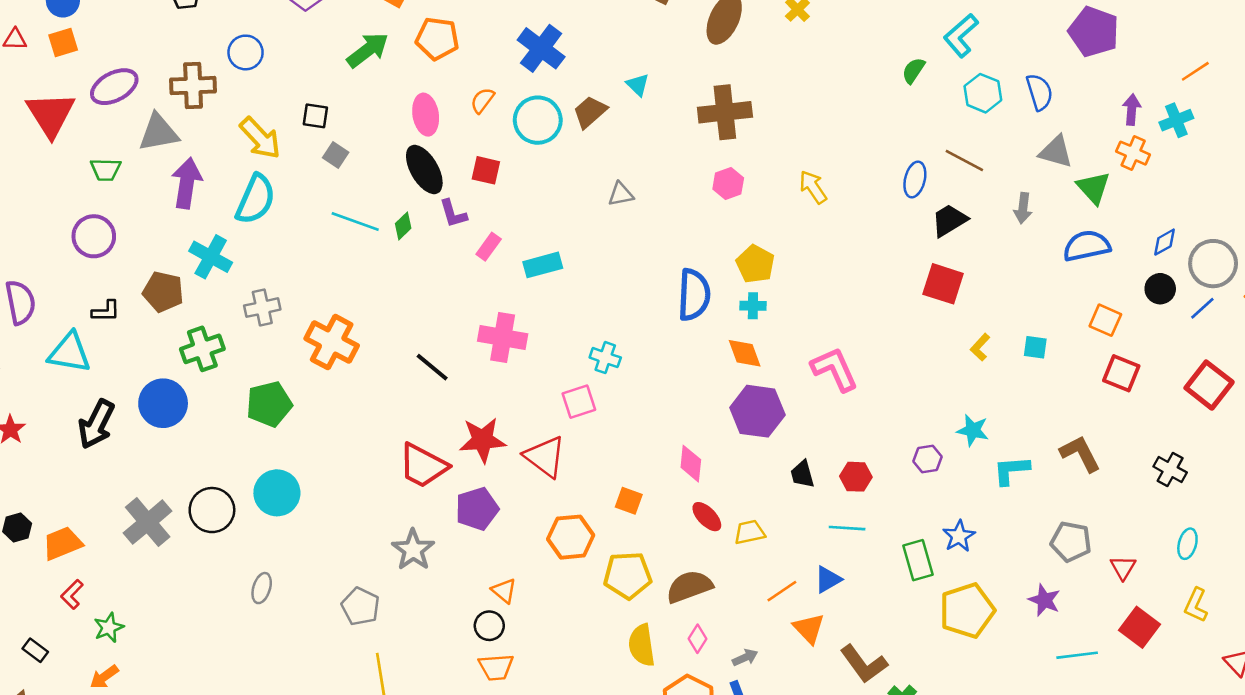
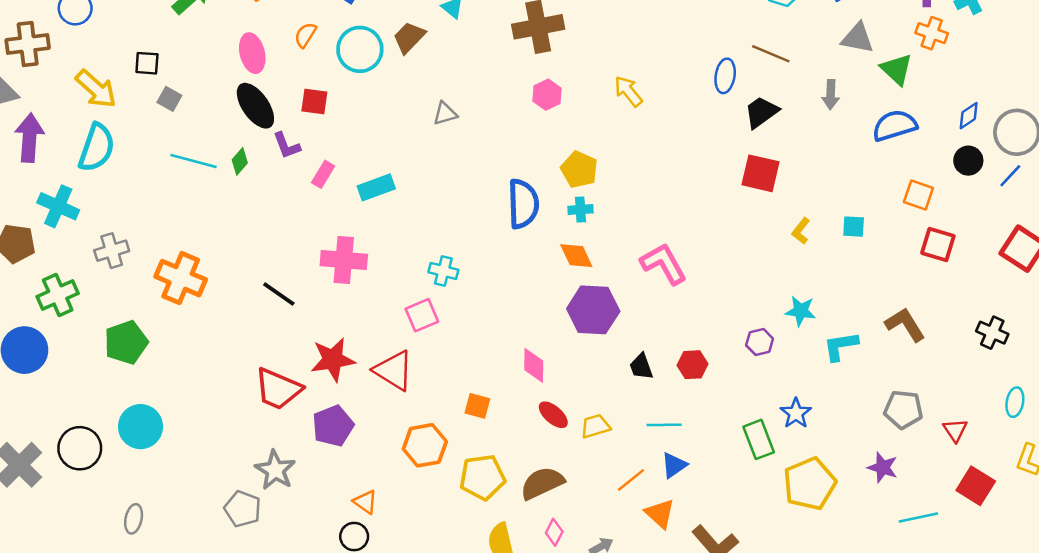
cyan line: (847, 528) -> (664, 425), moved
gray pentagon: (360, 606) -> (243, 509), moved

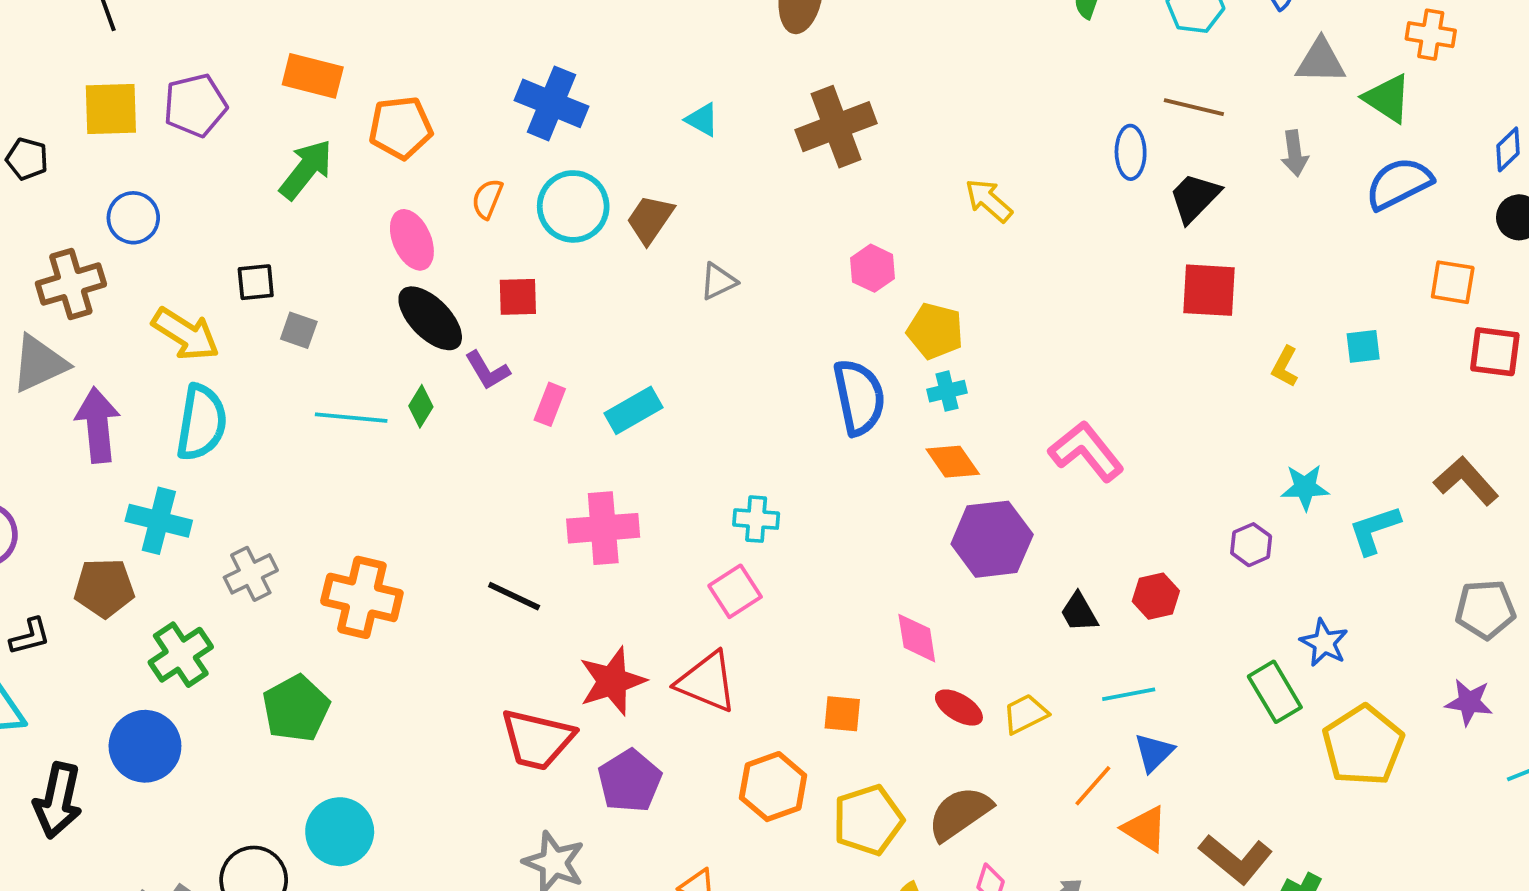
brown trapezoid: (409, 37) -> (650, 219), moved
pink hexagon: (547, 95) -> (873, 268), moved

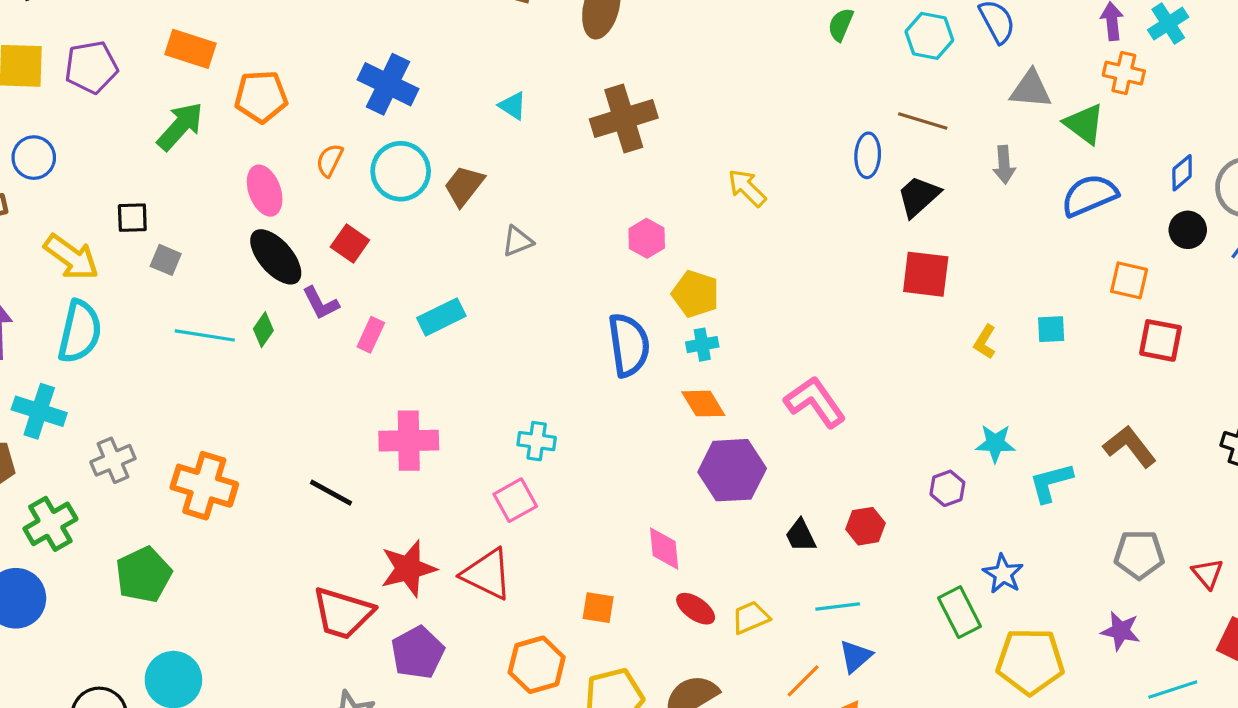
red square: (518, 297) -> (350, 244), turned 33
cyan rectangle: (633, 410) -> (441, 317), moved
yellow pentagon: (1363, 745) -> (1030, 661), turned 30

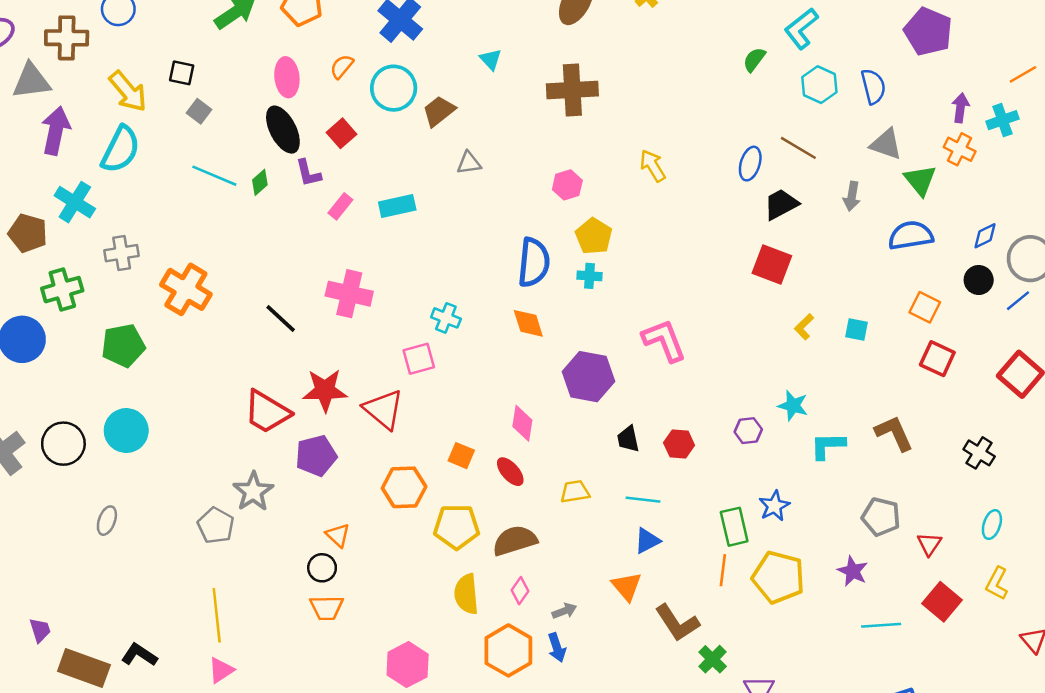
orange diamond: (703, 404) -> (528, 323), moved
red ellipse: (696, 609) -> (510, 472), moved
orange line: (803, 681) -> (723, 570), moved, turned -52

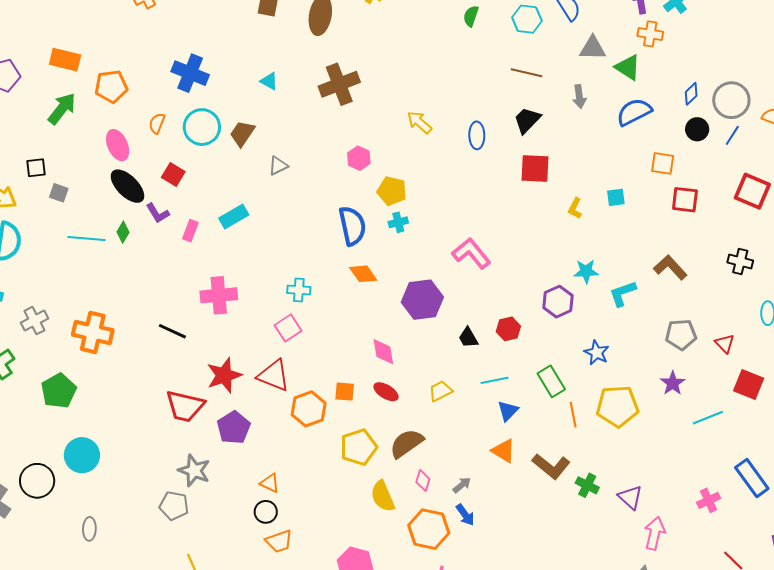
blue ellipse: (750, 164) -> (477, 135), moved
purple hexagon: (748, 431) -> (558, 302), size x1.4
orange hexagon: (404, 487) -> (309, 409), moved
green rectangle: (734, 527) -> (551, 381), moved
purple star: (853, 571) -> (673, 383), turned 30

